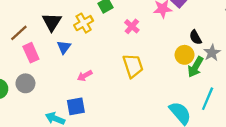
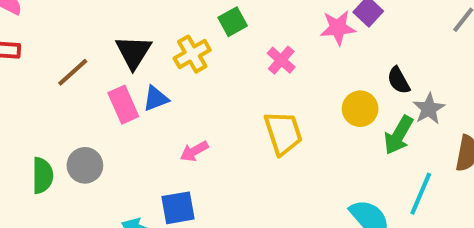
blue triangle: (64, 47) -> (156, 99), turned 32
pink rectangle: (31, 53) -> (123, 105), moved
yellow circle: (185, 55) -> (360, 109), moved

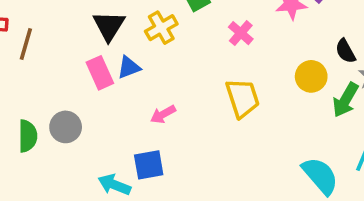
brown line: (73, 72) -> (26, 44), moved, turned -32

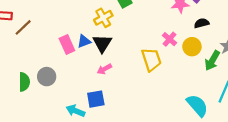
black triangle: (109, 26) -> (102, 43), moved
pink cross: (241, 33) -> (170, 39), moved
brown line: (26, 44) -> (23, 27), turned 30
black semicircle: (345, 51) -> (202, 23), moved, turned 104

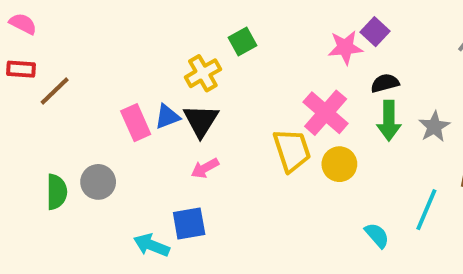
pink cross: (170, 39) -> (326, 113), size x1.6
yellow circle: (192, 47) -> (339, 164), moved
green arrow: (212, 61) -> (389, 121), moved, turned -30
cyan semicircle: (197, 105) -> (377, 235), size x0.6

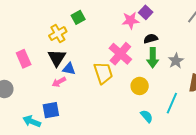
blue triangle: (167, 117) -> (69, 69), moved, turned 32
yellow circle: (339, 164) -> (140, 86), moved

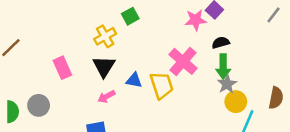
gray star: (176, 61) -> (227, 84), moved
blue triangle: (69, 69) -> (134, 80), moved
yellow circle: (140, 86) -> (236, 102), moved

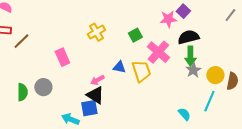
green square: (130, 16) -> (135, 35), moved
black semicircle: (221, 43) -> (188, 37), size x1.5
black triangle: (104, 66) -> (95, 95), moved, turned -30
yellow circle: (236, 102) -> (215, 75), moved

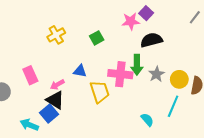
pink cross: (158, 52) -> (120, 74), moved, turned -35
green arrow: (190, 56) -> (137, 65), moved
pink rectangle: (62, 57) -> (30, 75), moved
yellow trapezoid: (141, 71) -> (100, 92), moved
blue square: (89, 108) -> (49, 113), turned -30

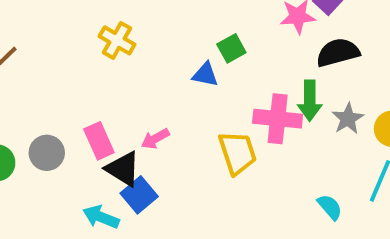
yellow cross: (56, 35) -> (117, 40), moved, turned -30
blue triangle: (80, 71) -> (205, 75), moved
pink rectangle: (30, 75) -> (99, 141), moved
black triangle: (55, 100) -> (123, 169), moved

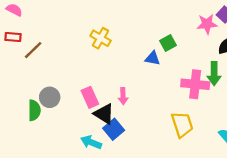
pink arrow: (155, 139) -> (123, 96), turned -63
gray circle: (47, 153) -> (50, 97), moved
yellow trapezoid: (237, 153) -> (182, 125), moved

